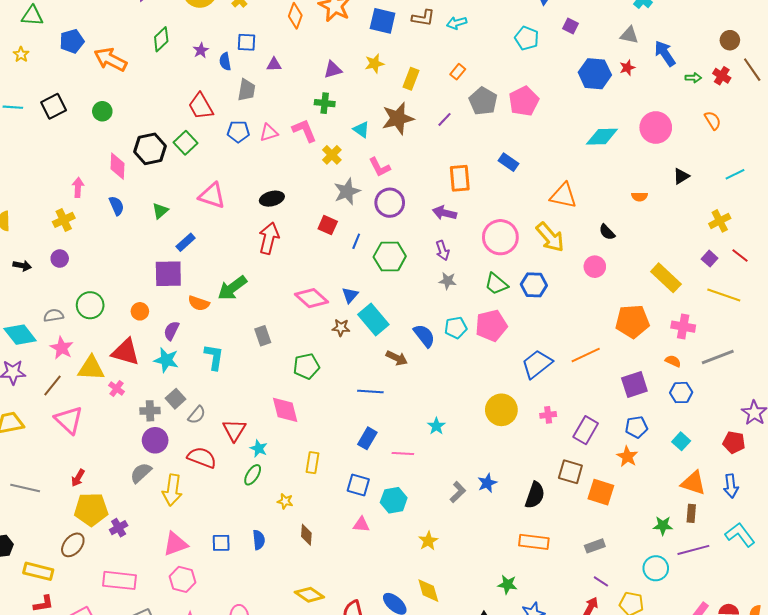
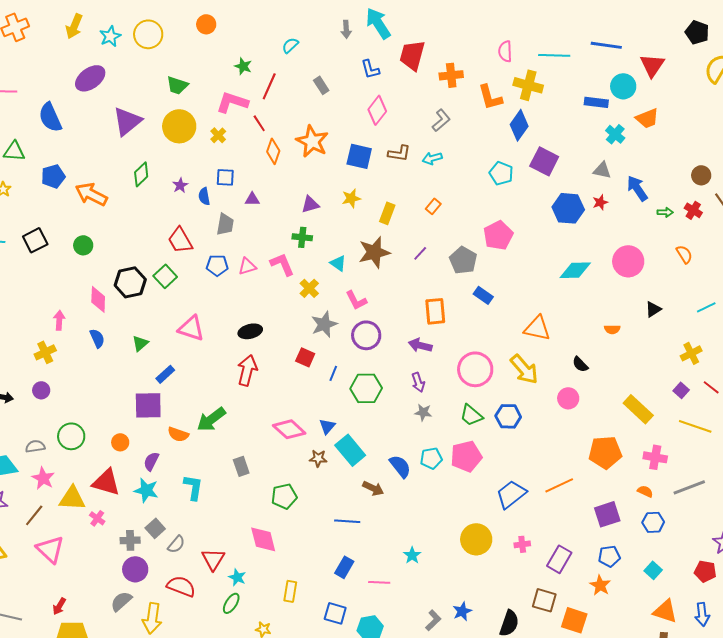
purple square: (570, 26) -> (544, 161), size x1.8
gray pentagon: (483, 101) -> (463, 260), moved

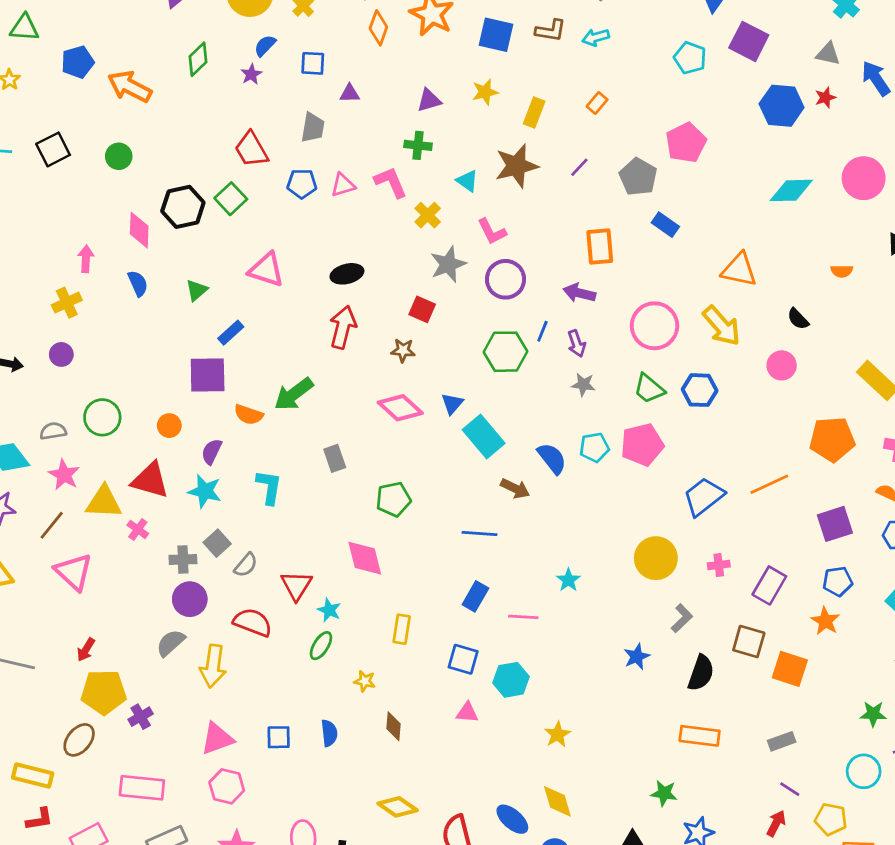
blue semicircle: (204, 196) -> (265, 46), moved, turned 54
blue line: (333, 373) -> (542, 331), moved
brown star: (318, 458) -> (403, 350), moved
gray L-shape: (433, 620) -> (682, 618), moved

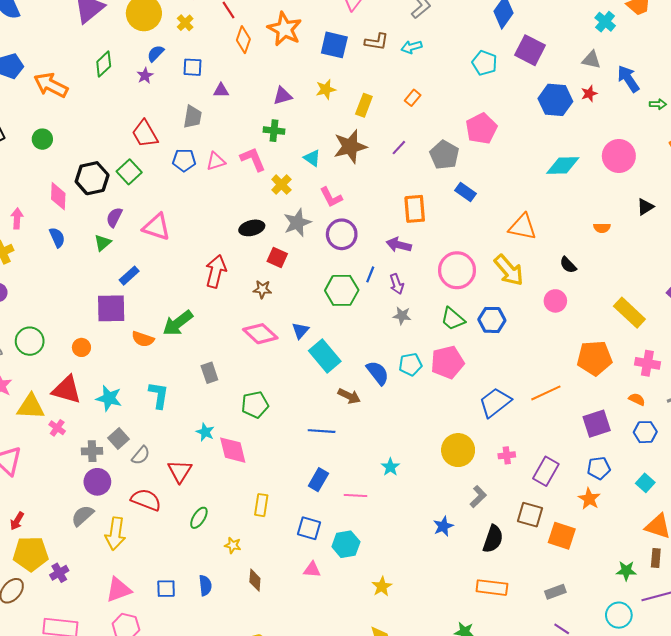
black ellipse: (347, 274) -> (252, 228), moved
purple semicircle: (212, 452) -> (114, 217), moved
cyan star: (329, 610) -> (205, 432), moved

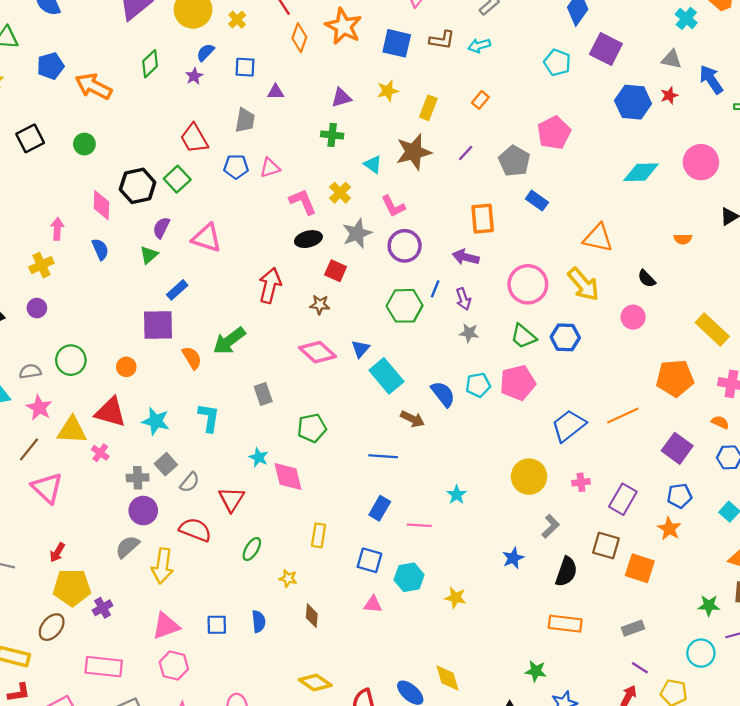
pink L-shape: (253, 159) -> (303, 202), moved
orange semicircle: (143, 339) -> (192, 358), turned -140
purple square: (597, 424) -> (677, 448), turned -36
yellow star: (382, 587) -> (455, 598), moved, turned -30

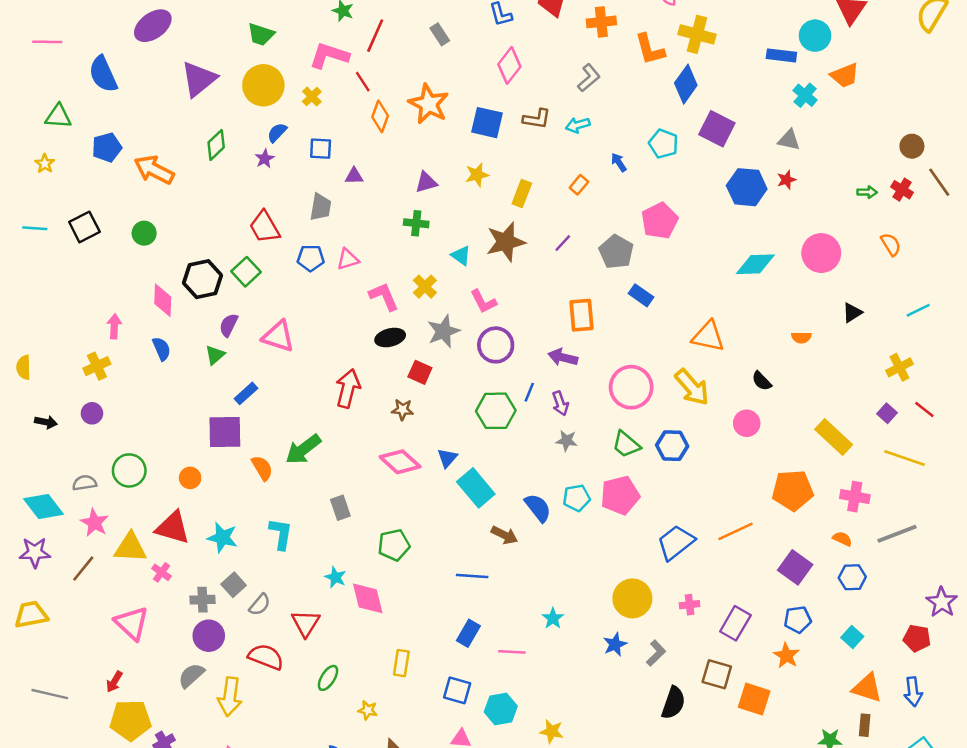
blue arrow: (711, 80) -> (619, 162), moved, size x0.6
pink triangle: (47, 488) -> (132, 623), moved
blue star: (513, 558) -> (615, 644), moved

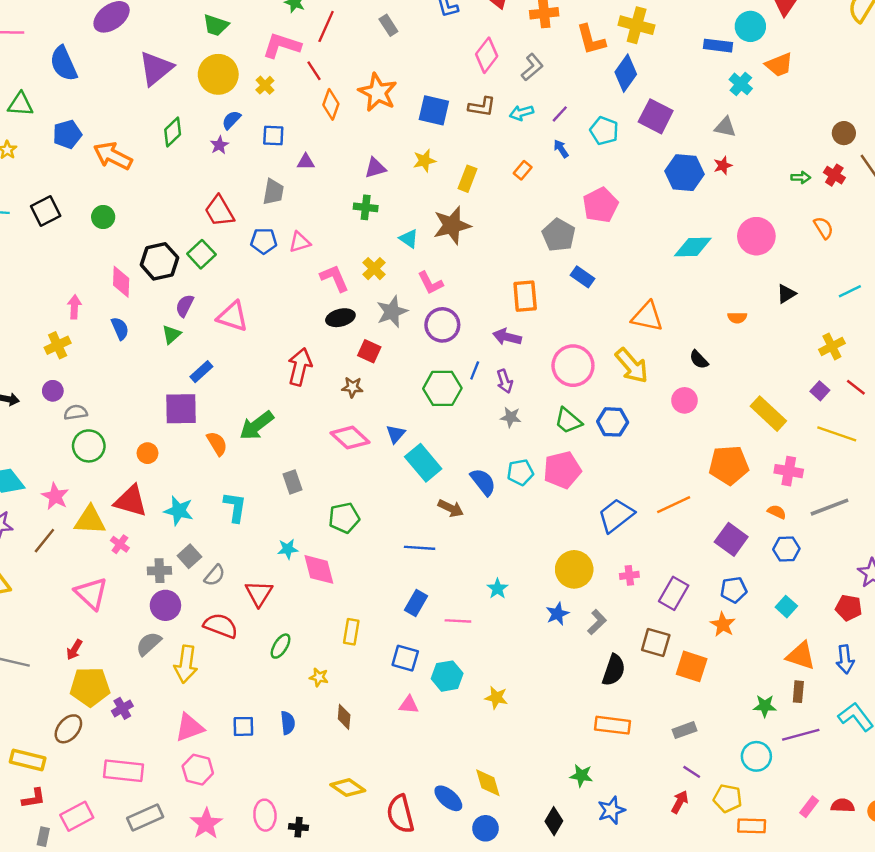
pink diamond: (509, 65) -> (487, 55), moved
purple line: (563, 243) -> (560, 114), moved
gray semicircle: (84, 483) -> (76, 412), moved
cyan star: (335, 577) -> (288, 549), turned -30

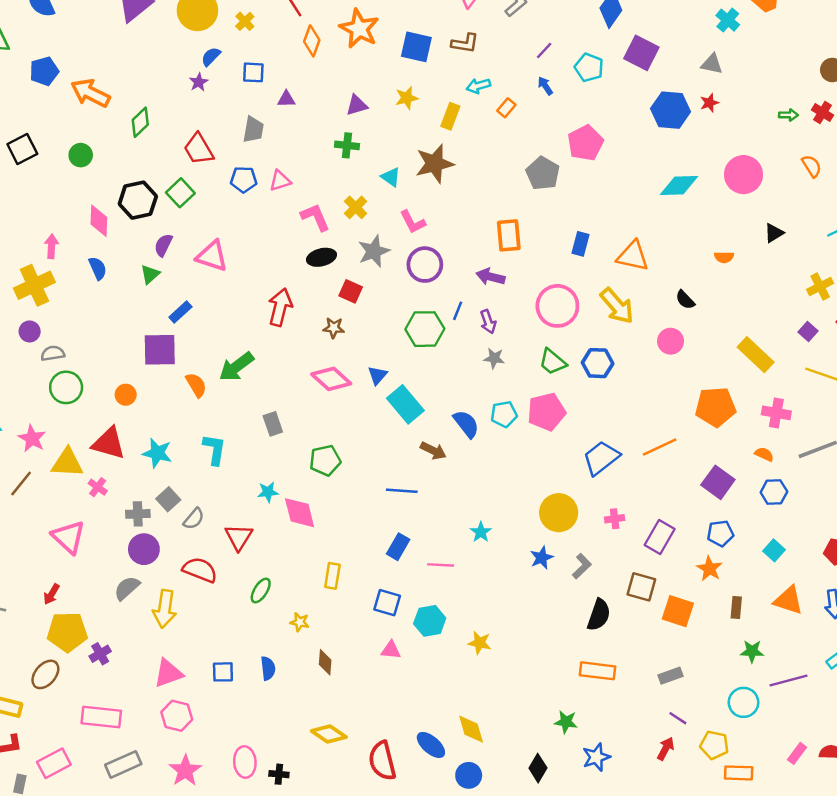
cyan arrow: (521, 113) -> (478, 86), moved
green diamond: (173, 132) -> (140, 122), moved
blue rectangle: (583, 277) -> (581, 244), moved, turned 70
yellow cross: (58, 345) -> (34, 285), size x1.5
brown rectangle: (798, 692) -> (736, 608), moved

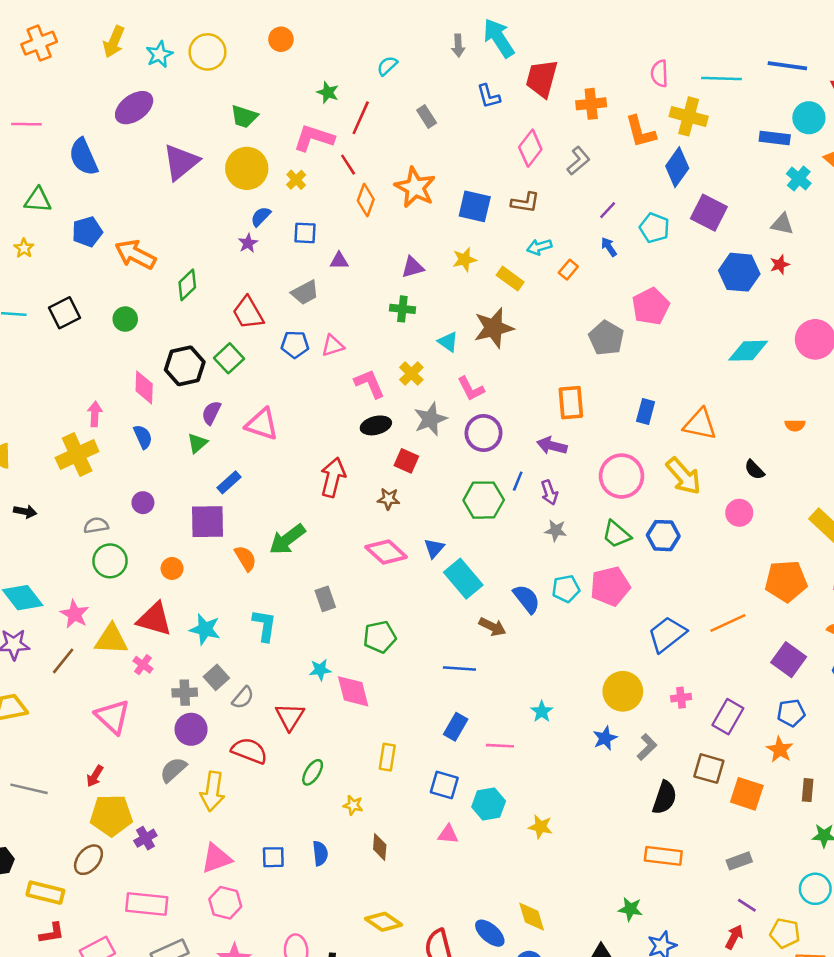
yellow rectangle: (450, 116) -> (510, 279), turned -75
gray trapezoid: (253, 130) -> (305, 292), turned 52
purple circle: (30, 331) -> (143, 503), moved

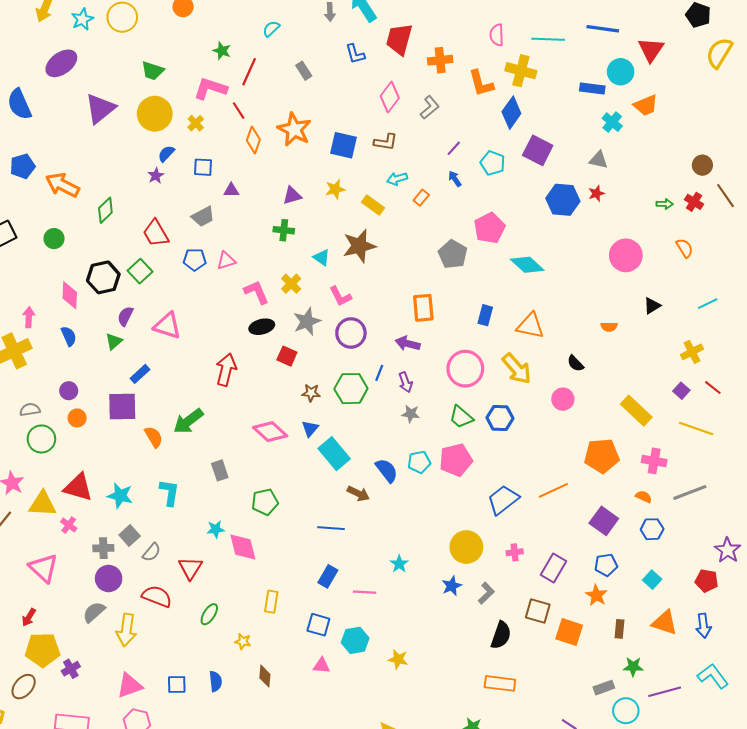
cyan diamond: (748, 351) -> (527, 265), moved, turned 44
brown star: (389, 499) -> (311, 393), moved
orange circle: (172, 568) -> (77, 418), moved
gray rectangle: (739, 861) -> (604, 688), moved

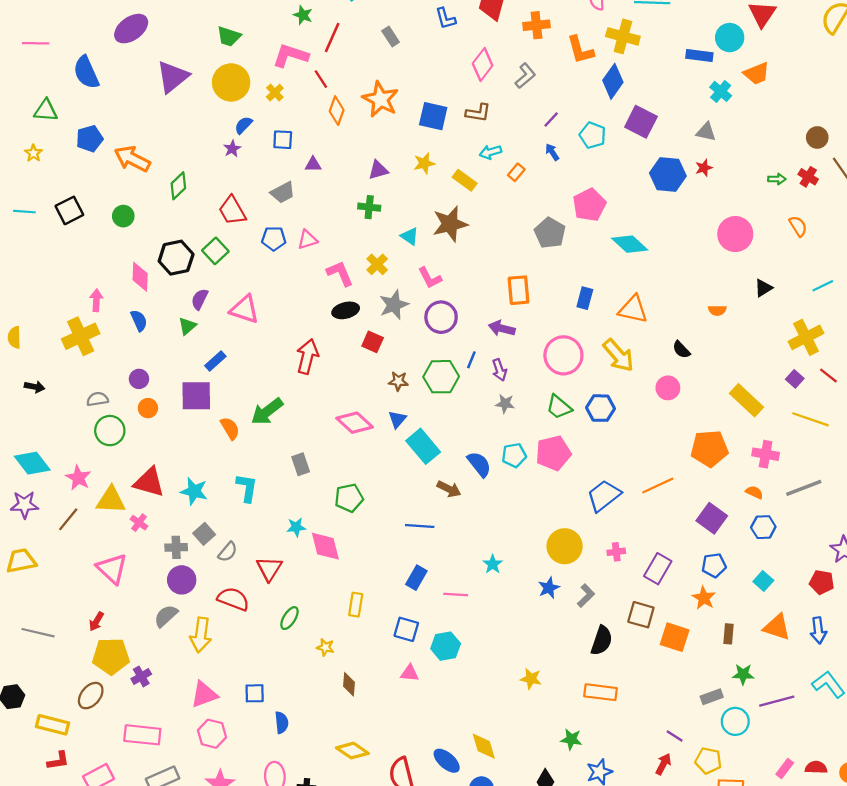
yellow cross: (692, 352) -> (806, 337), size x1.4
yellow star: (398, 659) -> (531, 679), moved
blue semicircle: (216, 681) -> (282, 723), moved

